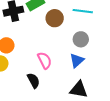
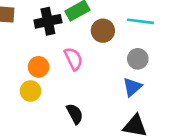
pink semicircle: (45, 60) -> (73, 59), moved

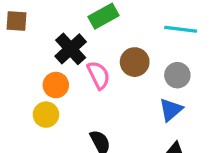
black cross: (48, 21) -> (71, 49), moved, turned -30
brown circle: (103, 31) -> (135, 62), moved

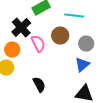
cyan line: (181, 29) -> (74, 16), moved

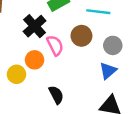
orange circle: (12, 50) -> (35, 60), moved

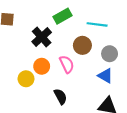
pink semicircle: (55, 45) -> (67, 64), moved
blue triangle: (108, 71) -> (105, 76), turned -49

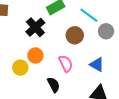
cyan line: (97, 24) -> (89, 15), turned 30
gray circle: (110, 54) -> (106, 31), moved
pink semicircle: (67, 64) -> (66, 64), moved

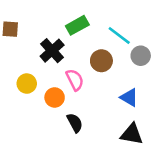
orange circle: (35, 55) -> (55, 97), moved
pink semicircle: (66, 64) -> (75, 80), moved
yellow circle: (20, 68) -> (27, 84), moved

